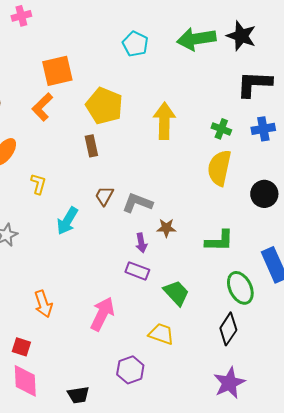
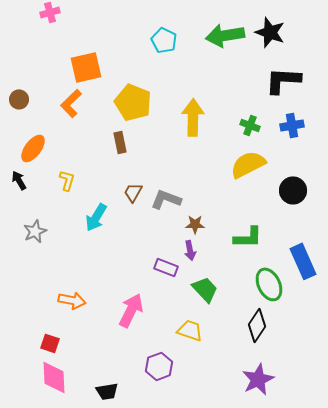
yellow semicircle: (219, 168) -> (248, 164), turned 51
purple arrow: (141, 243) -> (190, 250), moved
orange arrow: (43, 304) -> (72, 300), turned -60

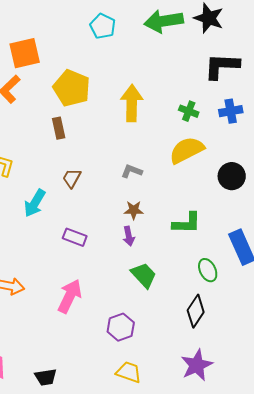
gray L-shape: (166, 199) -> (132, 171), moved, size x0.7
purple rectangle: (166, 267) -> (75, 237), moved
green ellipse: (269, 284) -> (208, 270), size x0.7
yellow trapezoid: (190, 330) -> (129, 372), moved
purple hexagon: (159, 366) -> (121, 327), moved

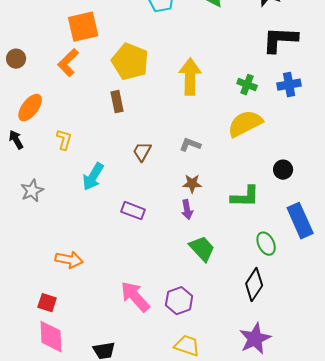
black circle: (232, 176) -> (283, 170), moved, size x0.7
brown trapezoid: (72, 178) -> (142, 152), moved
pink arrow: (70, 296) -> (135, 297), moved, turned -68

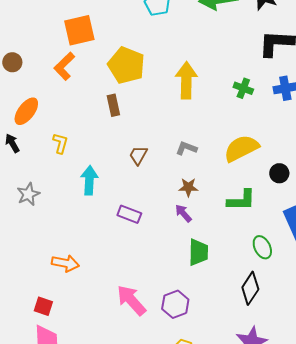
yellow semicircle: (245, 124) -> (241, 148), moved
cyan arrow: (93, 177) -> (89, 180), turned 152
purple arrow: (187, 210) -> (183, 213), turned 150
green trapezoid: (202, 249) -> (198, 252), turned 44

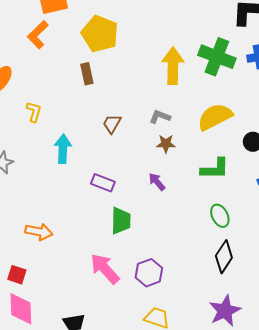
yellow arrow: (186, 80) -> (173, 66), moved
green cross: (243, 88) -> (217, 57), size x1.8
brown star: (188, 187) -> (166, 144), moved
green ellipse: (262, 247) -> (220, 216), moved
green trapezoid: (198, 252) -> (121, 221), moved

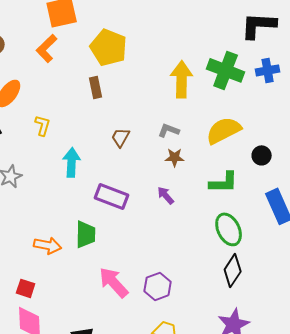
purple rectangle: (103, 183) -> (112, 196), size x1.4
green ellipse: (220, 216) -> (229, 229), size x1.4
green trapezoid: (121, 221) -> (86, 234), moved

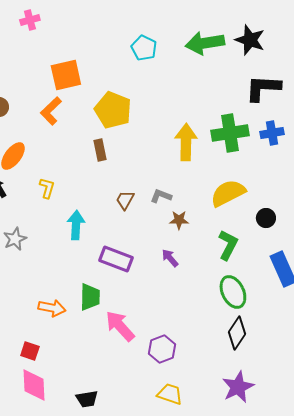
green cross: (226, 70) -> (230, 133), turned -30
gray L-shape: (169, 130) -> (161, 196), moved
green L-shape: (224, 182) -> (228, 245), turned -64
pink arrow: (114, 282) -> (120, 326), moved

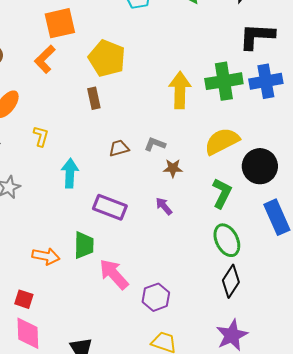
blue cross: (272, 133) -> (266, 81), size x1.4
brown trapezoid: (125, 200) -> (119, 148), turned 45
black circle: (266, 218) -> (260, 166), size x1.8

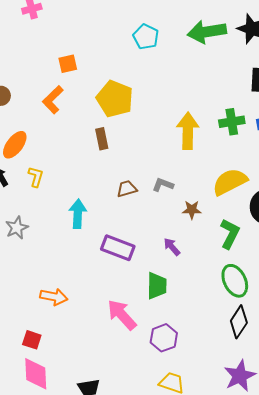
orange square: (60, 23) -> (68, 64), size x0.6
green cross: (224, 81) -> (232, 122), size x0.7
yellow L-shape: (41, 136) -> (36, 177), moved
brown star: (173, 168) -> (192, 210), moved
green trapezoid: (84, 245) -> (157, 286), moved

